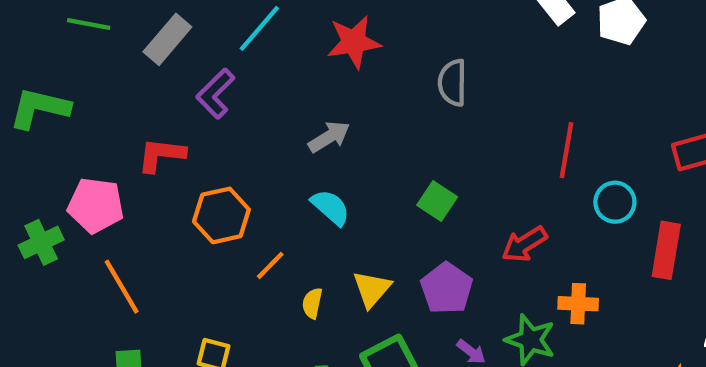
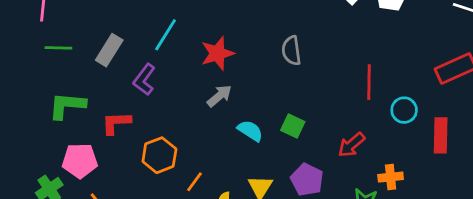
red star: (354, 42) -> (217, 53), moved
green L-shape: (39, 108) -> (67, 106), moved
cyan semicircle: (331, 207) -> (250, 131), moved

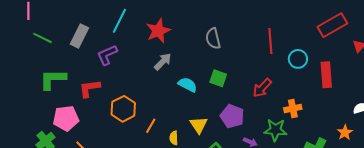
green line: (58, 48) -> (42, 38), turned 30
gray semicircle: (291, 51) -> (213, 39), moved
purple L-shape: (144, 80) -> (107, 55), turned 35

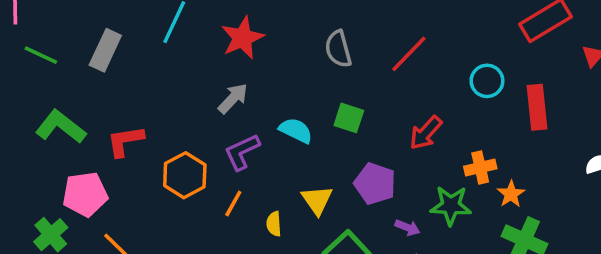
red line: (270, 41) -> (409, 54), moved, turned 50
purple L-shape: (107, 55) -> (242, 152), moved
gray arrow: (163, 62) -> (233, 98), moved
green L-shape: (53, 79) -> (61, 127), turned 40
orange star: (345, 132) -> (511, 194), moved

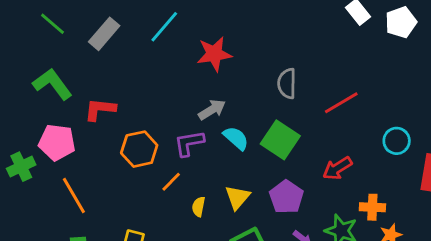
gray arrow: (233, 98) -> (212, 110), moved
green square: (349, 118) -> (280, 140), size x1.5

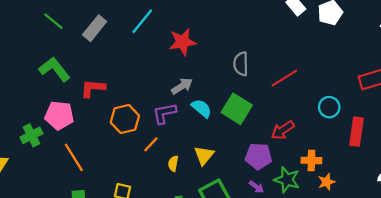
purple pentagon: (286, 197) -> (258, 156), moved, turned -30

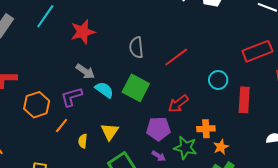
gray arrow: (182, 86) -> (85, 71), turned 72

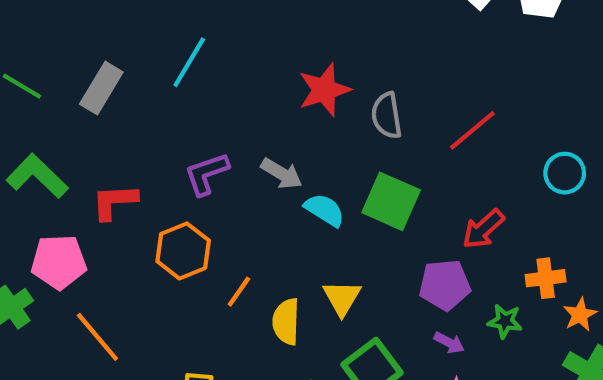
red star: (83, 32) -> (324, 90), moved
purple L-shape: (71, 97) -> (207, 174), moved
yellow semicircle: (83, 141) -> (286, 322), size x1.5
green star: (185, 148) -> (505, 321), size x0.7

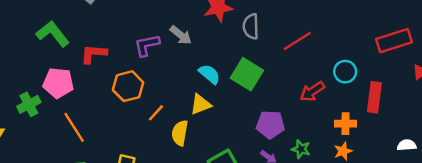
gray arrow: (282, 174) -> (181, 35), moved
red arrow: (483, 229) -> (312, 91), moved
orange cross: (546, 278) -> (345, 124), moved
yellow triangle: (342, 298) -> (201, 104), moved, turned 30

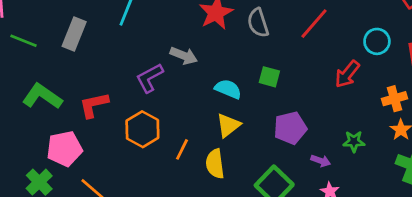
green square: (247, 74) -> (269, 77), size x0.6
purple pentagon: (270, 125) -> (290, 128), moved

